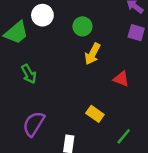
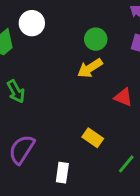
green circle: (82, 26) -> (96, 39), moved
yellow arrow: (92, 54) -> (90, 68), turned 30

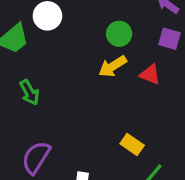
red triangle: (123, 97) -> (150, 74), moved
yellow rectangle: (93, 138) -> (132, 145), moved

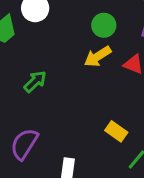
green arrow: (30, 92) -> (35, 81), moved, turned -105

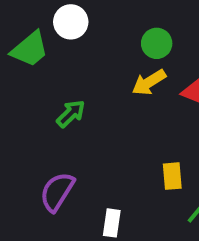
yellow rectangle: (116, 131) -> (172, 176), turned 50

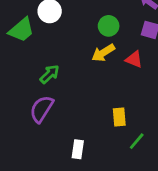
purple semicircle: (57, 192) -> (42, 109), moved

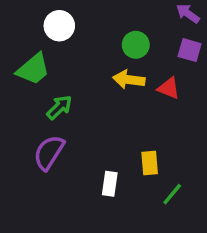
green trapezoid: (21, 30) -> (33, 69), moved
yellow arrow: (103, 53) -> (129, 80), turned 40
white rectangle: (78, 149) -> (110, 184), moved

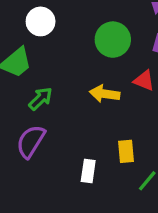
green circle: (136, 45) -> (113, 40), size x1.4
yellow arrow: (129, 80) -> (105, 94), moved

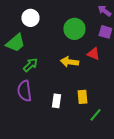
purple semicircle: (31, 141) -> (24, 91), turned -40
white rectangle: (88, 171) -> (56, 101), moved

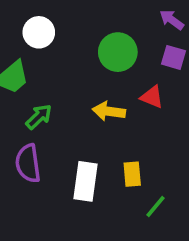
white rectangle: (56, 101) -> (85, 181), size x1.5

